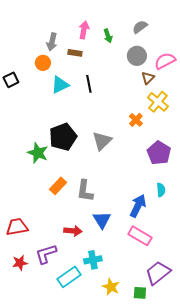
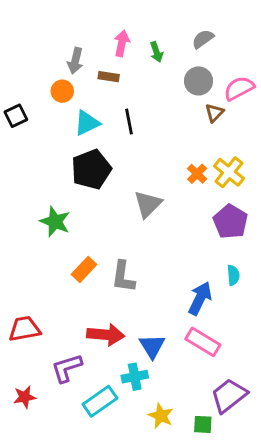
yellow cross: (158, 102) -> (229, 172), moved
black pentagon: (63, 137) -> (91, 169), moved
blue triangle: (102, 220) -> (152, 346), moved
red arrow: (73, 231) -> (106, 335), size x1.4
red star: (20, 263) -> (25, 397), moved

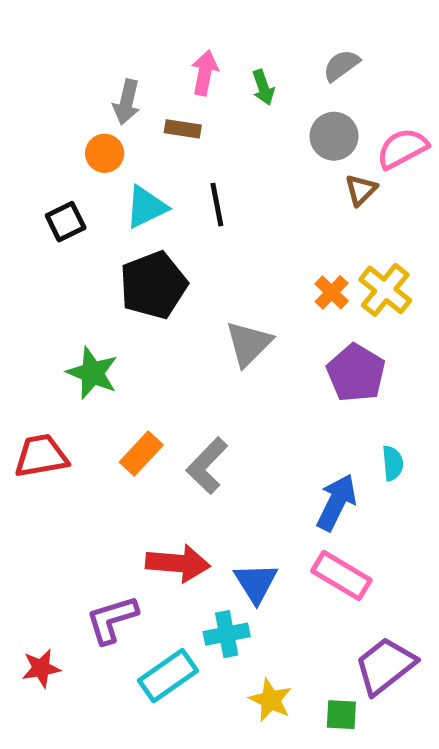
black square: (16, 116) -> (66, 222), moved
purple pentagon: (230, 222) -> (356, 373), moved
gray L-shape: (123, 277) -> (207, 466), turned 36
red trapezoid: (25, 329) -> (41, 456), moved

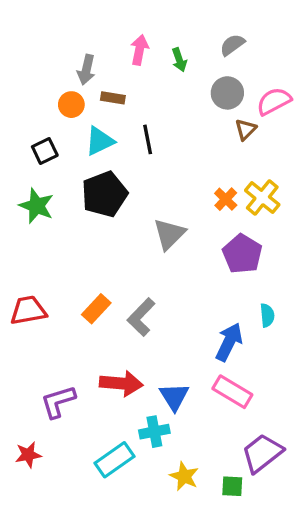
brown rectangle: (183, 129) -> (113, 98), moved
green star: (92, 373) -> (37, 206), moved
purple L-shape: (112, 619) -> (58, 402), moved

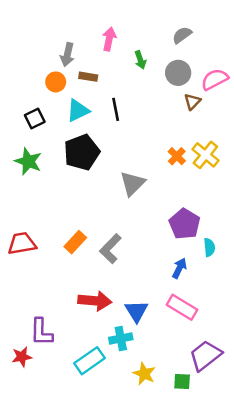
green arrow: (179, 60) -> (140, 60), moved
purple pentagon: (242, 254) -> (185, 224), moved
blue arrow: (229, 342) -> (179, 268), size x0.7
purple L-shape: (58, 402) -> (41, 332), moved, turned -72

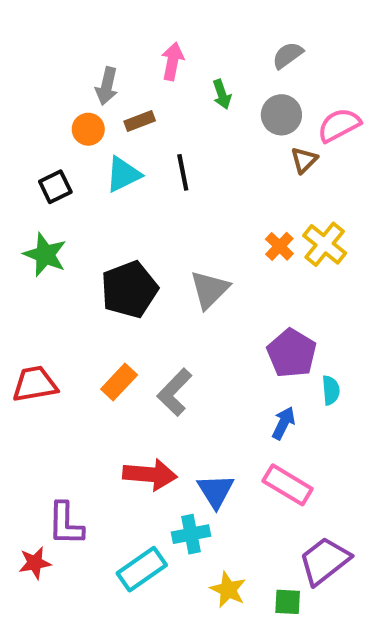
brown rectangle: (88, 77) -> (140, 121), turned -30
black pentagon: (82, 152) -> (129, 290), moved

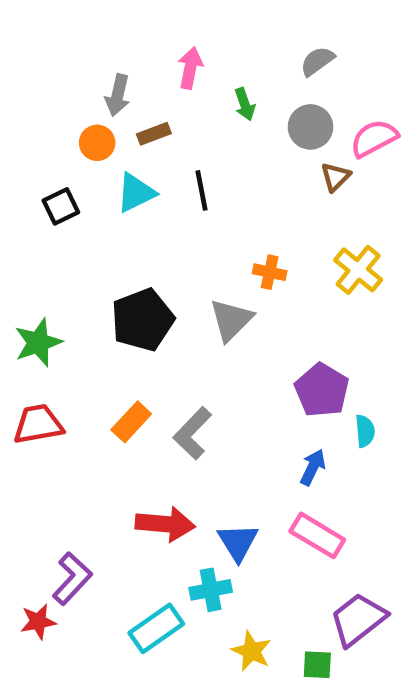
orange cross: (279, 246) -> (270, 272), moved, turned -32
green star: (45, 255) -> (38, 343), moved, turned 30
purple L-shape: (66, 524) -> (72, 579), turned -138

